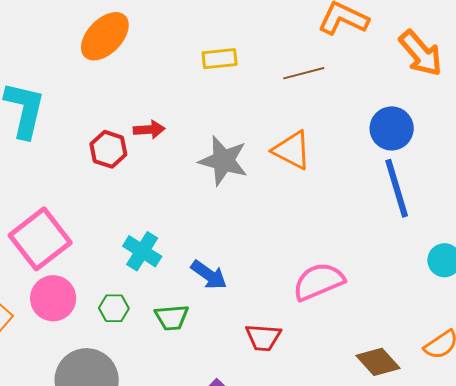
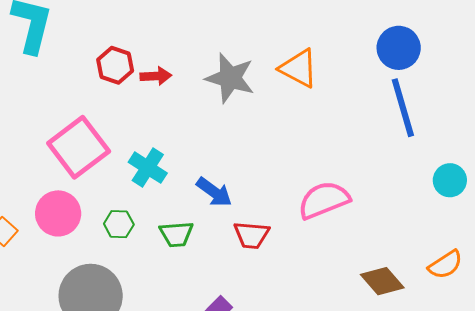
red arrow: (149, 130) -> (156, 76), moved
pink square: (40, 239) -> (79, 147), moved
red trapezoid: (263, 337) -> (252, 235), moved

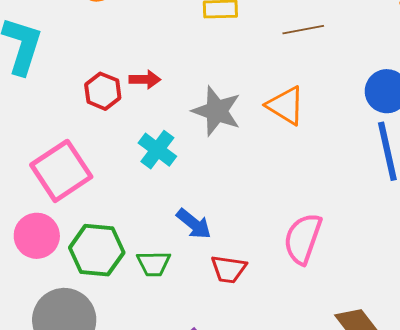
red arrow: (156, 76) -> (145, 80), moved
cyan cross: (148, 168) -> (157, 150), moved
pink semicircle: (324, 200) -> (303, 239), turned -52
green hexagon: (119, 224) -> (97, 250), size x1.8

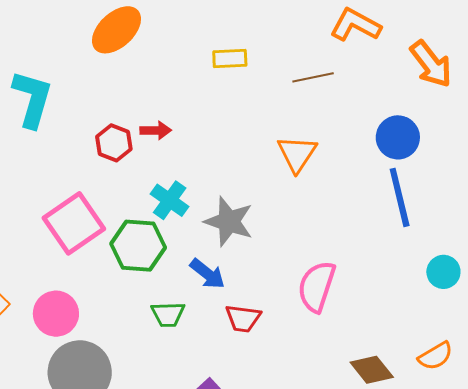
orange triangle: (286, 106) -> (297, 154), turned 33
gray star: (217, 111) -> (229, 221), moved
pink circle: (37, 236) -> (56, 314), moved
green hexagon: (97, 250) -> (138, 246), moved

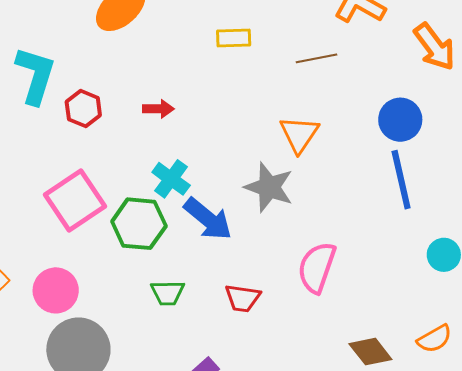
red hexagon: (114, 143) -> (83, 109), moved
gray star: (229, 221) -> (269, 187), moved
blue arrow: (207, 274) -> (208, 219), moved, size x1.4

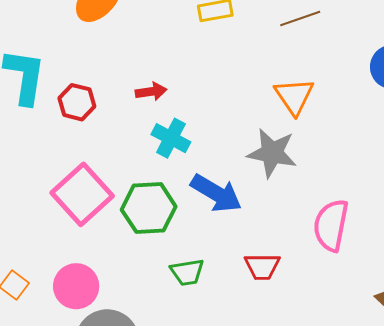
cyan cross: (171, 179) -> (171, 138), moved

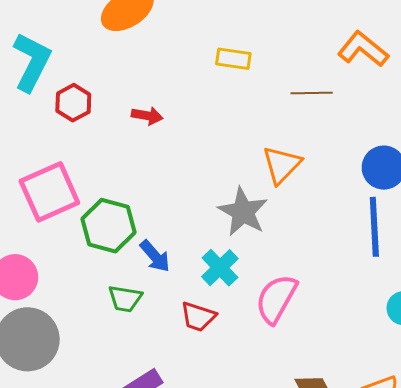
cyan cross: (171, 138) -> (220, 268), moved
blue arrow: (216, 193) -> (155, 256), moved, size x0.7

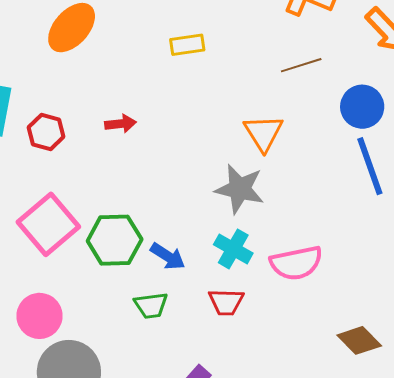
brown line: (312, 93) -> (301, 65), moved
pink semicircle: (276, 299) -> (296, 263), turned -114

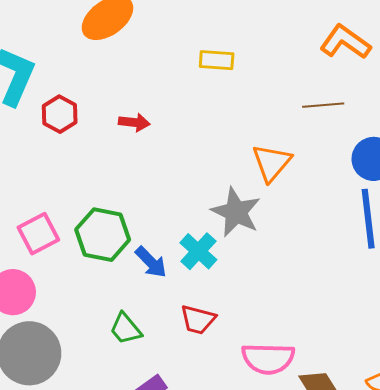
pink square: (48, 224) -> (38, 234), moved, size x0.7
cyan cross: (233, 249) -> (198, 251), moved
pink semicircle: (296, 263) -> (268, 359), moved
green trapezoid: (151, 305) -> (125, 329), moved, turned 45

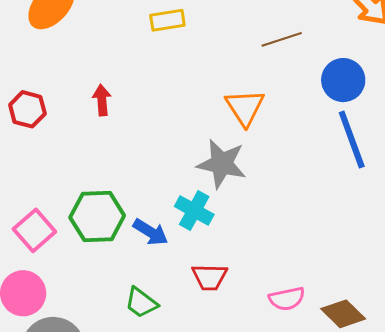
red arrow: (134, 122) -> (102, 100), turned -88
pink semicircle: (268, 359) -> (287, 299), size x0.7

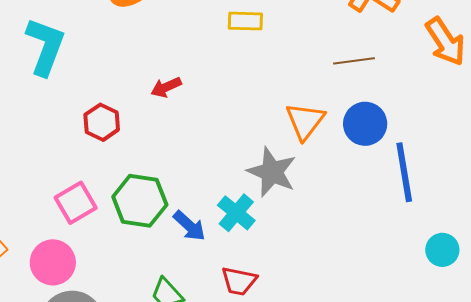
blue circle: (343, 80) -> (365, 124), moved
red arrow: (102, 100) -> (166, 87), turned -120
red hexagon: (27, 109) -> (102, 122), moved

